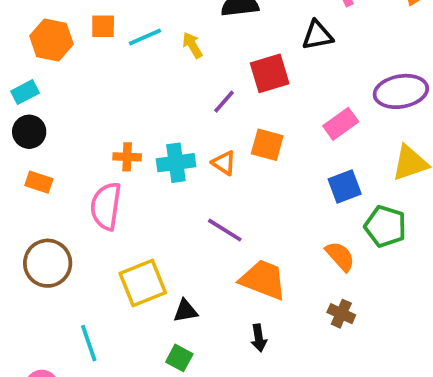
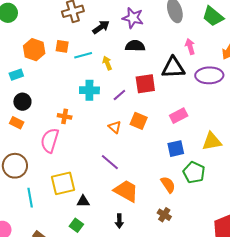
black triangle: (317, 35) -> (173, 68), size x1.4
purple ellipse: (401, 91) -> (209, 75), moved
black circle: (29, 132) -> (22, 102), moved
cyan cross: (176, 163) -> (89, 90), moved
cyan line: (89, 343) -> (30, 198), moved

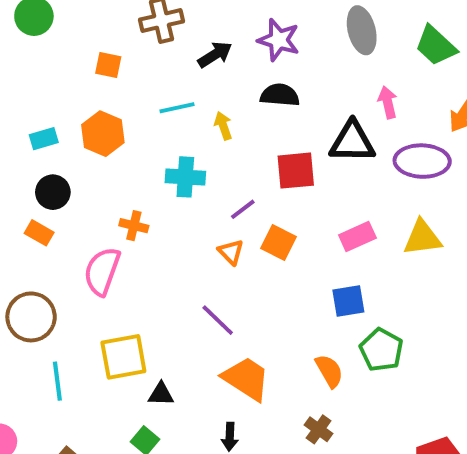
orange square: (62, 46) -> (108, 65), moved
orange hexagon: (34, 50) -> (103, 134), moved
purple line: (119, 95) -> (243, 209), moved
yellow triangle: (212, 141) -> (422, 238), moved

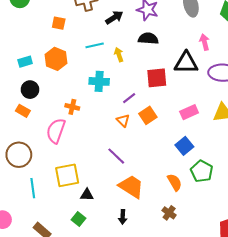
orange square: (279, 243) -> (148, 115), turned 30
blue square: (348, 301) -> (184, 146), turned -30

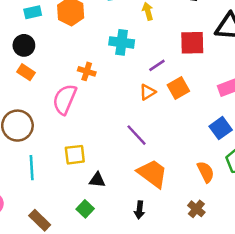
black circle: (30, 90) -> (24, 45), moved
orange triangle: (123, 120) -> (148, 92), turned 40
yellow square: (67, 175) -> (75, 155), size x0.7

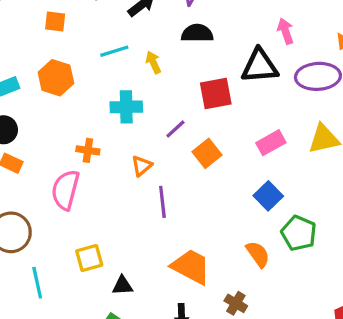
orange triangle: (148, 92) -> (142, 166), moved
purple line: (136, 135) -> (162, 202), moved, turned 45
brown cross: (196, 209) -> (236, 303), moved

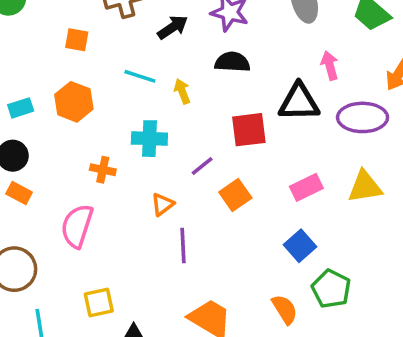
cyan line: (114, 51) -> (140, 76), turned 32
orange cross: (88, 150) -> (103, 170), moved

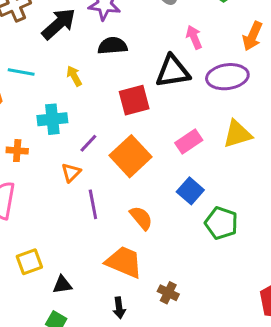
black arrow: (173, 27) -> (59, 24), size x1.4
cyan line: (140, 76) -> (21, 72), moved
purple line: (202, 166) -> (88, 143), moved
orange square: (235, 195) -> (131, 156), size x1.5
orange semicircle: (285, 309) -> (141, 218), moved

